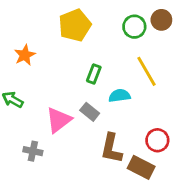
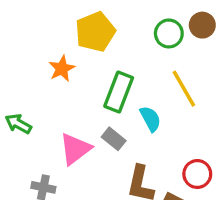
orange star: (25, 55) -> (62, 69), moved
green rectangle: (94, 74) -> (119, 92), size x1.6
cyan semicircle: (119, 96) -> (150, 119), turned 70

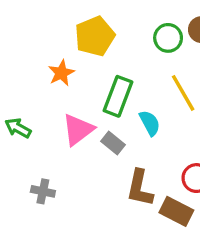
pink triangle: (75, 149) -> (78, 130), moved

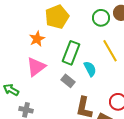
green arrow: (18, 128) -> (11, 90), moved
pink triangle: (78, 130) -> (36, 67), moved

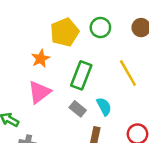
green circle: (101, 18) -> (100, 28), moved
cyan semicircle: (90, 69) -> (104, 106), moved

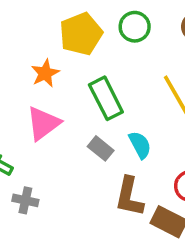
green rectangle: (81, 75) -> (106, 98), turned -48

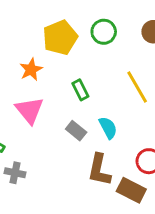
green rectangle: (106, 98) -> (80, 90), size x0.6
pink triangle: (43, 123) -> (30, 110), turned -32

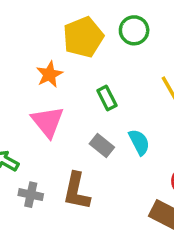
brown L-shape: (99, 170) -> (76, 191), moved

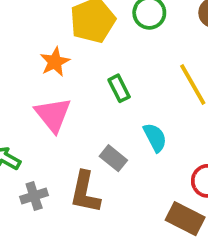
gray rectangle: (102, 145) -> (113, 158), moved
gray cross: (31, 195) -> (34, 196), turned -30

